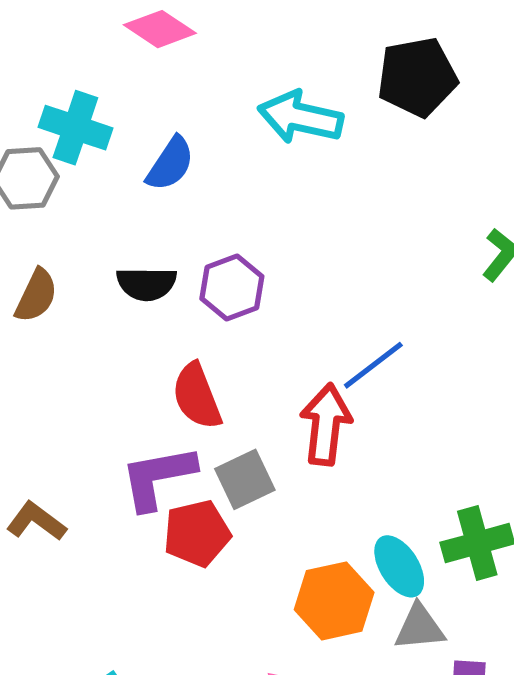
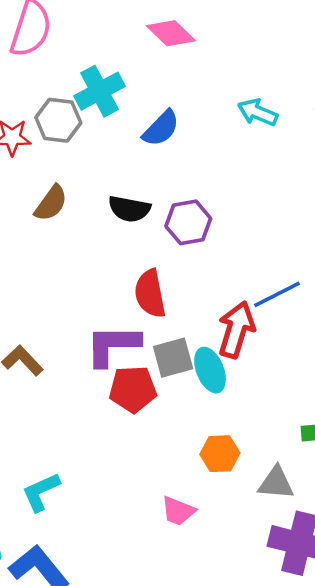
cyan arrow: (300, 117) -> (258, 112), size x0.7
cyan cross: (75, 128) -> (100, 91), turned 33
cyan ellipse: (399, 566) -> (210, 370), moved
orange hexagon: (334, 601) -> (220, 454), size x0.7

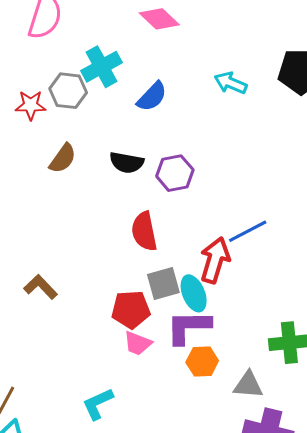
purple L-shape: (113, 345) -> (188, 327), moved
cyan L-shape: (41, 492) -> (98, 404), moved
pink trapezoid: (178, 511) -> (138, 343), moved

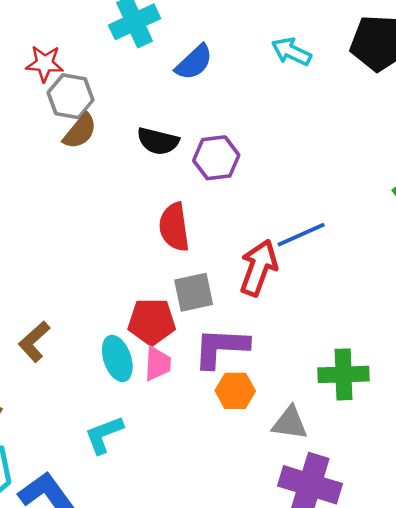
gray hexagon: (68, 91) -> (71, 96), moved
brown L-shape: (41, 287) -> (34, 342), moved, turned -92
cyan ellipse: (194, 293) -> (117, 358), moved
pink trapezoid: (138, 343) -> (157, 364), turned -112

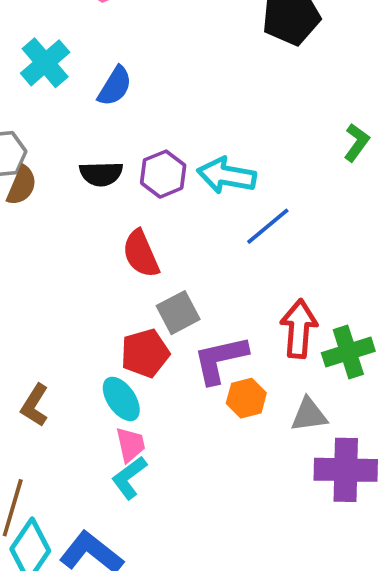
cyan arrow: (291, 52) -> (226, 175), moved, size x1.4
red arrow: (258, 268) -> (299, 329), moved
pink trapezoid: (157, 364) -> (130, 445), moved

